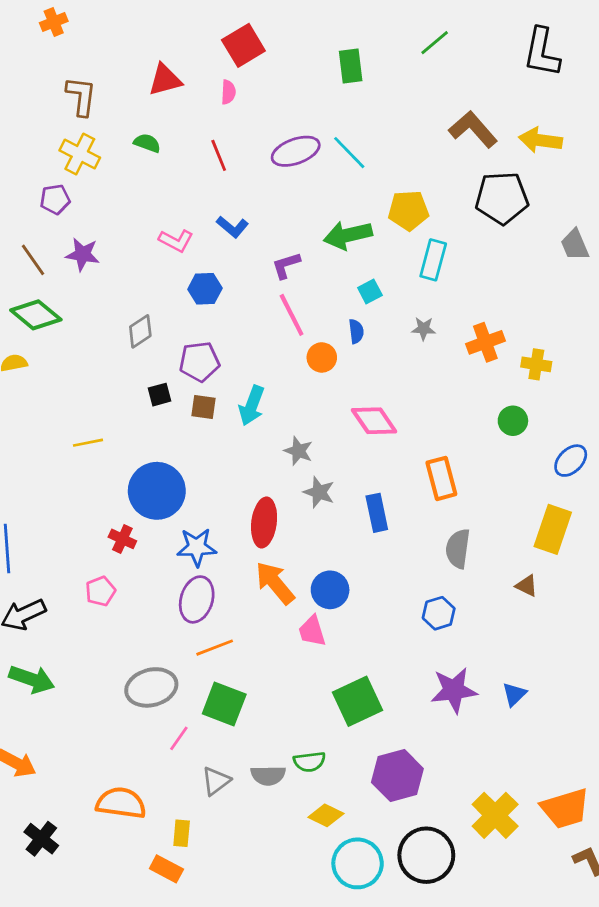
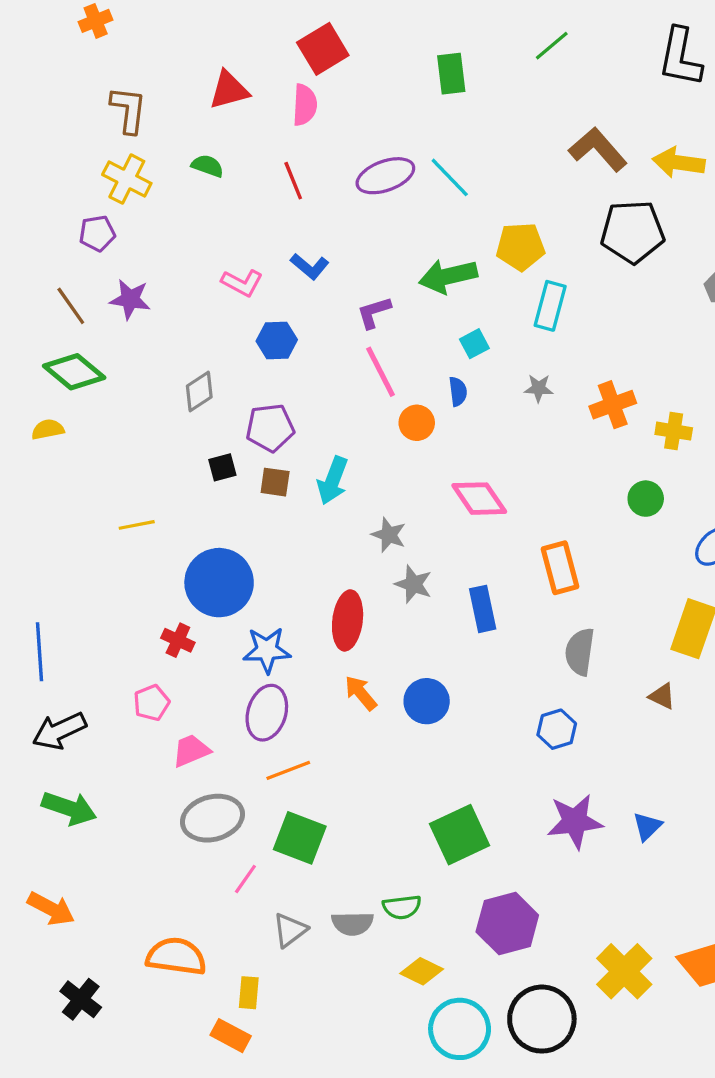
pink semicircle: (228, 92) -> (305, 105), size x1.4
orange arrow: (275, 583) -> (361, 693), size x0.7
pink trapezoid: (312, 631) -> (191, 751), moved, turned 84

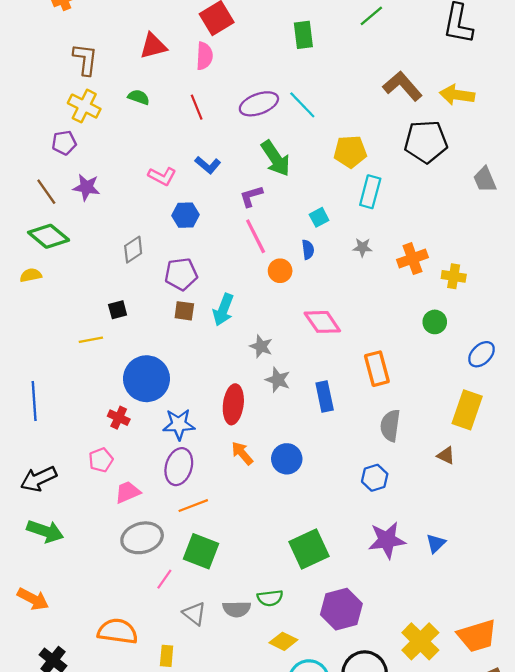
green arrow: (448, 276) -> (276, 158), moved, turned -111
black square: (222, 467) -> (118, 310), moved
blue line: (40, 652) -> (34, 401), moved
gray triangle: (290, 930) -> (194, 614), turned -45

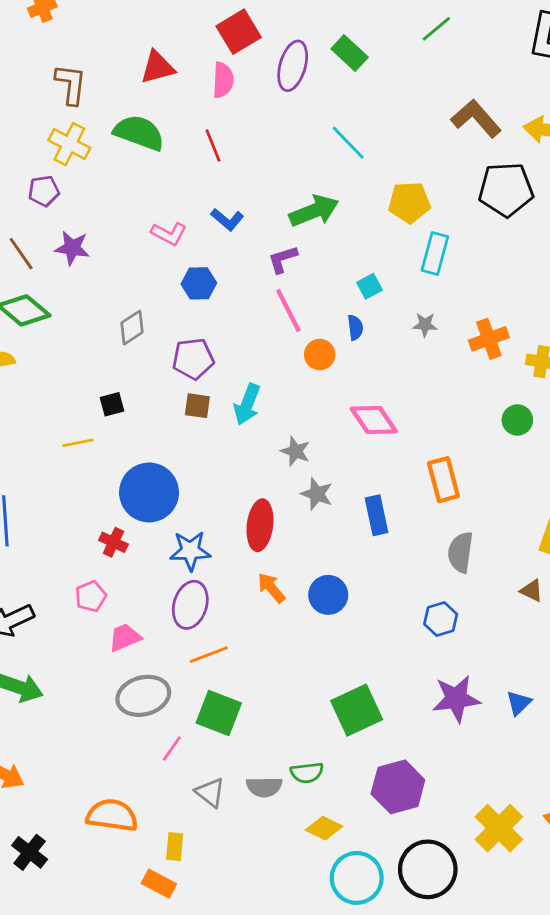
green rectangle: (303, 35) -> (350, 53), turned -40
green semicircle: (139, 97) -> (139, 133), size x1.8
purple ellipse: (259, 104) -> (293, 66), moved, turned -54
green arrow: (276, 158) -> (314, 211), turned -78

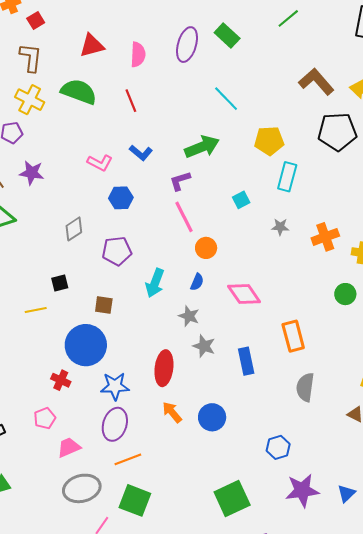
red square: (239, 32) -> (36, 20), moved, size x0.6
blue semicircle: (355, 328) -> (197, 282), moved, turned 30
brown square: (197, 406) -> (104, 305), moved
blue hexagon: (441, 619) -> (278, 447), moved

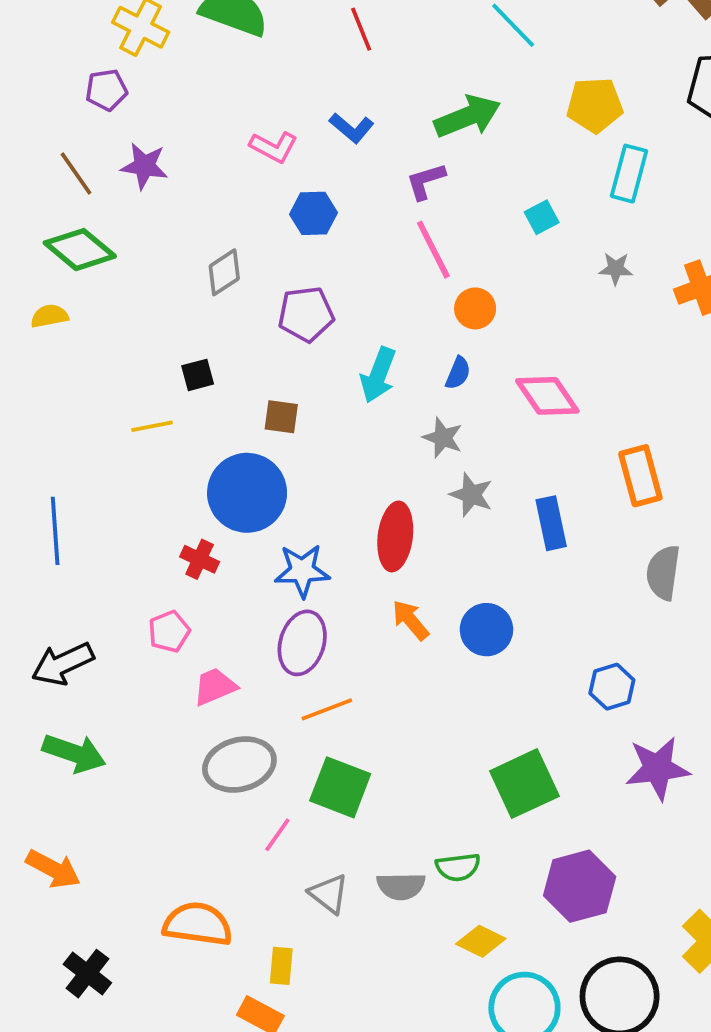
red line: (131, 101) -> (361, 29), moved

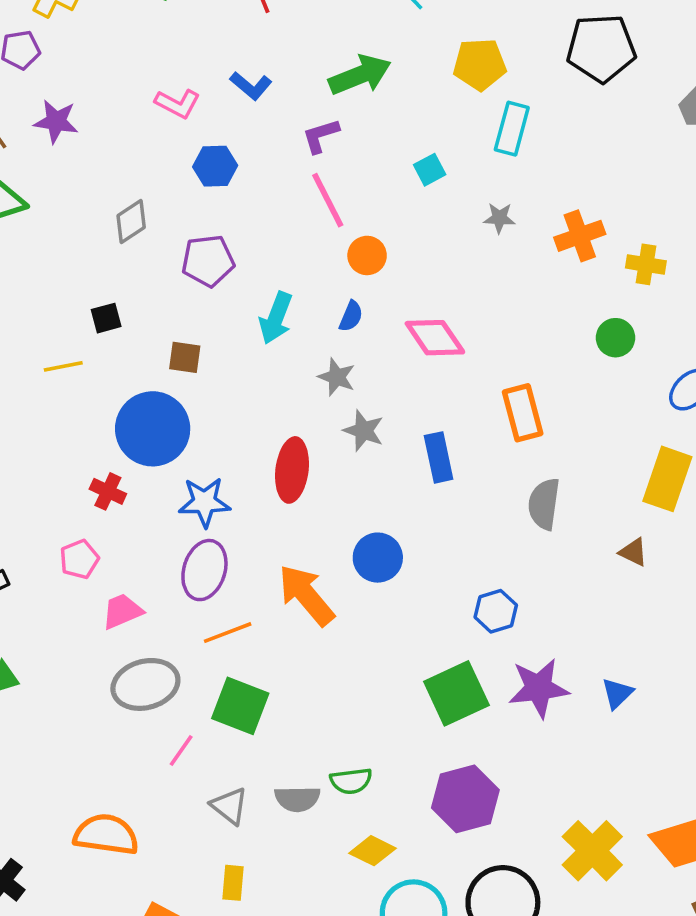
orange arrow: (410, 620) -> (306, 595), moved, size x1.6
green square: (524, 784) -> (456, 693), moved
yellow rectangle: (281, 966) -> (233, 883), moved

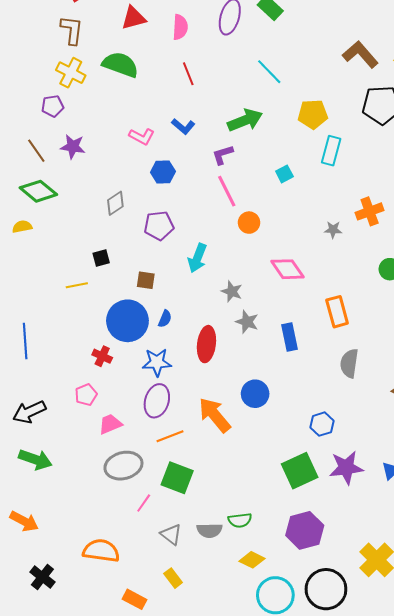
gray star: (499, 218) -> (333, 230), moved
blue semicircle: (351, 316) -> (165, 319), moved
yellow rectangle: (233, 883) -> (173, 578), turned -42

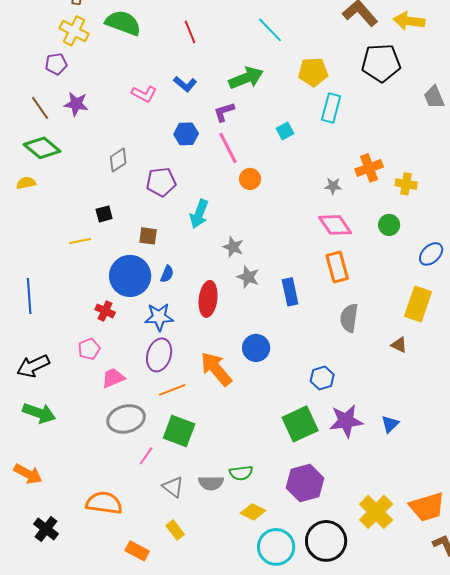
blue hexagon: (163, 172) -> (186, 134), moved
pink diamond: (287, 269) -> (335, 225), moved

